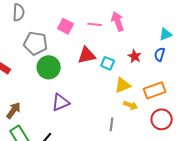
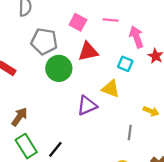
pink arrow: (118, 21) -> (136, 37), moved
red triangle: (87, 55) -> (88, 52), moved
yellow triangle: (123, 85) -> (111, 89), moved, turned 42
purple triangle: (61, 102) -> (87, 106), moved

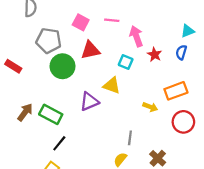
gray line: (130, 133) -> (130, 138), moved
green rectangle: (26, 146) -> (51, 114), moved, turned -30

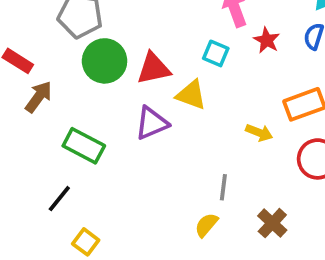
red triangle: (90, 50) -> (154, 68), moved
brown arrow: (25, 112) -> (39, 97), moved
black line: (59, 143) -> (59, 199), moved

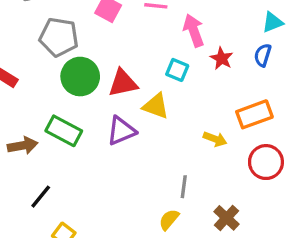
brown arrow: (39, 97) -> (23, 146), moved, turned 44
green rectangle: (84, 146) -> (64, 131), moved

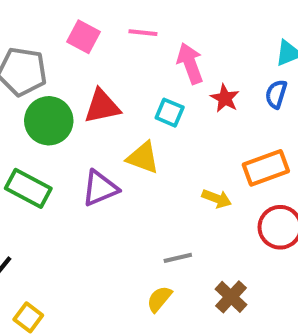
red triangle: (123, 83) -> (102, 106), moved
gray line: (184, 187) -> (178, 258), turned 70

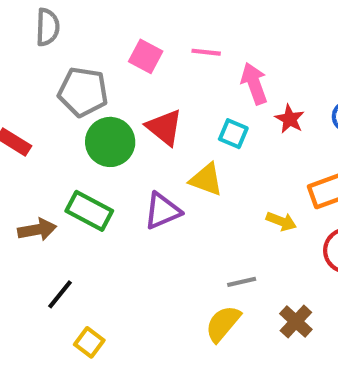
red triangle: (102, 106) -> (164, 127), turned 51
yellow semicircle: (159, 299) -> (223, 324), size x1.4

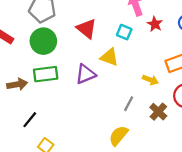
green circle: (110, 142) -> (43, 41), moved
green rectangle: (89, 211) -> (46, 74), turned -35
gray line: (242, 282) -> (129, 104), moved, turned -49
brown cross: (296, 321) -> (158, 112), moved

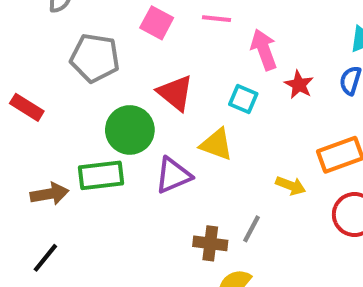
green circle: (43, 41) -> (130, 130), moved
brown cross: (158, 112) -> (210, 243), moved, turned -36
black line: (30, 120) -> (45, 258), moved

